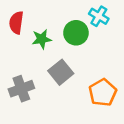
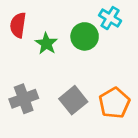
green star: (42, 39) -> (46, 44), turned -30
gray square: (61, 72) -> (73, 100), moved

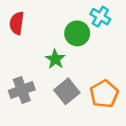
green star: (46, 44) -> (55, 59), moved

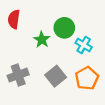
cyan cross: (100, 17) -> (84, 45), moved
green star: (55, 59) -> (42, 40), moved

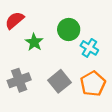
red semicircle: (14, 19) -> (15, 20), turned 42
green star: (42, 40) -> (34, 42), moved

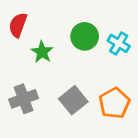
red semicircle: (15, 20) -> (18, 25), turned -30
cyan cross: (89, 48) -> (119, 43), moved

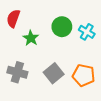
gray cross: (24, 99) -> (17, 72), turned 36
orange pentagon: (114, 103) -> (84, 75), turned -30

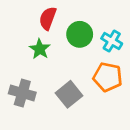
red semicircle: (13, 18) -> (48, 18), moved
orange pentagon: (84, 75) -> (108, 77), moved

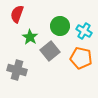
red semicircle: (48, 18) -> (17, 14), moved
gray square: (69, 94) -> (50, 51), moved

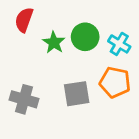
green star: (30, 37) -> (54, 42), moved
gray square: (50, 51) -> (77, 94), moved, turned 30

